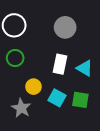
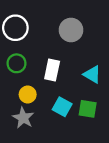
white rectangle: (60, 64) -> (52, 70), moved
yellow circle: (33, 87) -> (28, 94), moved

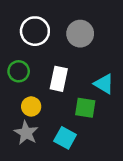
white circle: (15, 28) -> (35, 31), moved
cyan square: (62, 107) -> (65, 138), moved
green square: (88, 109) -> (85, 108), moved

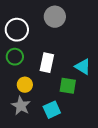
white circle: (35, 31) -> (17, 30), moved
gray circle: (80, 34) -> (55, 17), moved
cyan square: (65, 138) -> (52, 110), turned 36

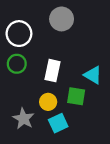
yellow circle: (25, 85) -> (48, 102), moved

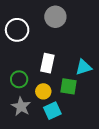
green circle: (17, 64) -> (19, 79), moved
cyan triangle: (93, 75) -> (84, 67), turned -48

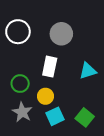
gray circle: (55, 17) -> (61, 34), moved
green square: (68, 86) -> (85, 117), moved, turned 30

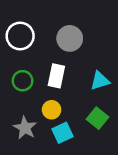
green circle: (20, 84) -> (23, 81), moved
green square: (85, 117) -> (97, 118), moved

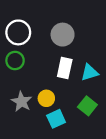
white rectangle: (56, 76) -> (65, 68), moved
green circle: (23, 81) -> (15, 61), moved
gray star: (25, 128) -> (21, 102), moved

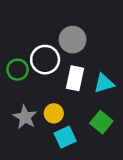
white circle: (18, 32) -> (45, 60), moved

